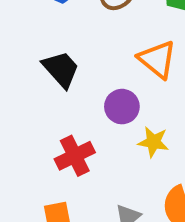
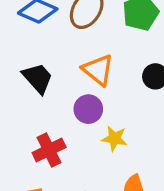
orange triangle: (157, 59) -> (98, 70), moved

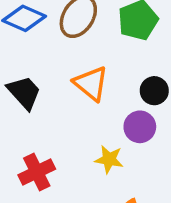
purple circle: (88, 109) -> (140, 127), moved

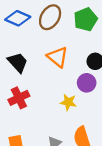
red cross: (37, 172) -> (19, 98), moved

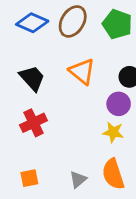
green pentagon: (86, 19) -> (117, 24), turned -30
yellow star: (68, 102) -> (113, 132), moved

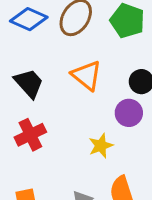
yellow star: (113, 132) -> (101, 146), moved, turned -30

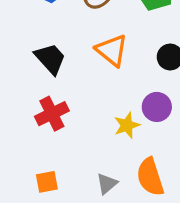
purple circle: (129, 113) -> (157, 107), moved

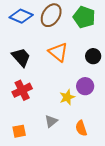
orange semicircle: (150, 177) -> (81, 128), size x0.7
gray triangle: (107, 184) -> (51, 121), moved

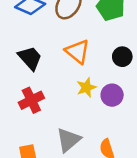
yellow star: (67, 97) -> (86, 87), moved
gray triangle: (51, 121) -> (68, 140), size x1.5

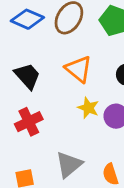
yellow star: (86, 87) -> (88, 108), turned -30

